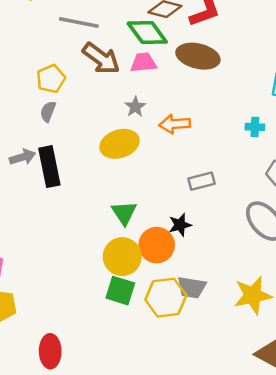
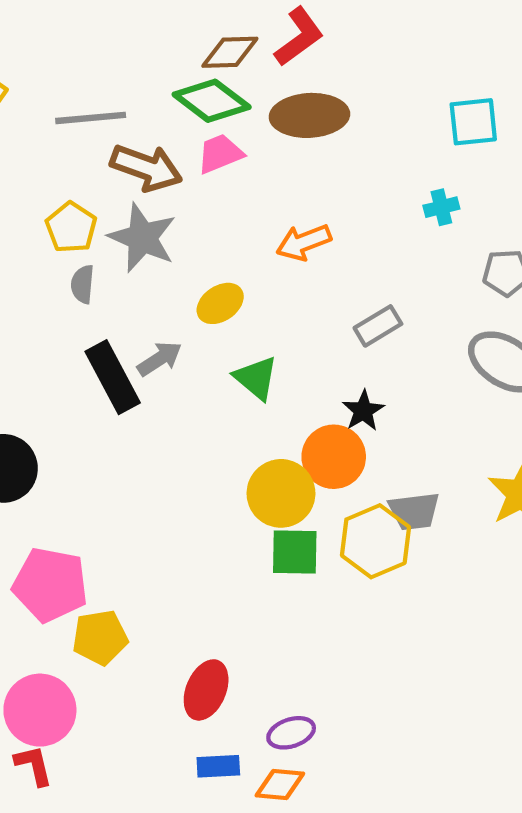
gray star: (135, 107) -> (142, 238), moved, size x1.8
yellow ellipse: (120, 144) -> (220, 303), size x0.7
gray arrow: (23, 157) -> (160, 359), moved
green triangle: (124, 213) -> (256, 378), moved
red ellipse: (50, 351) -> (206, 690), turned 40

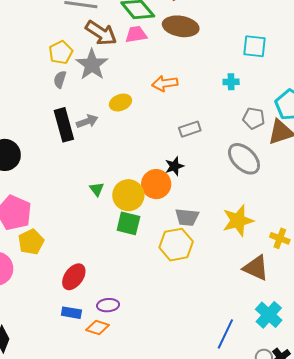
green triangle: (256, 378) -> (97, 189), moved, size x0.7
yellow hexagon: (375, 541) -> (176, 245), moved
yellow pentagon: (100, 637) -> (31, 242), turned -30

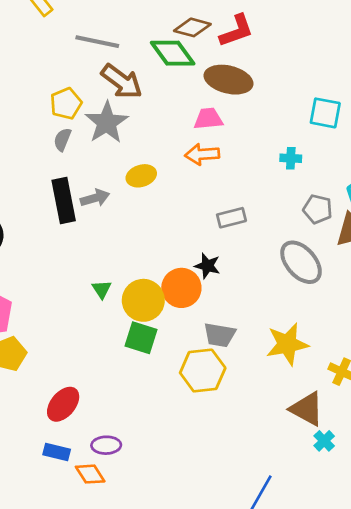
pink trapezoid: (136, 34) -> (208, 119), moved
black star: (174, 166) -> (207, 266), turned 30
cyan cross: (269, 315) -> (324, 441), moved, size x0.6
orange diamond: (98, 327) -> (90, 474), turned 35

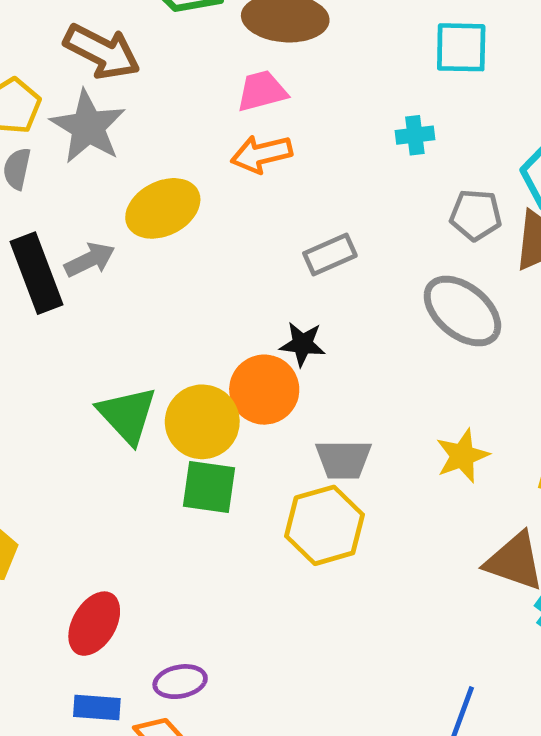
yellow ellipse: (141, 176) -> (163, 208), size x1.4
green triangle: (102, 289) -> (127, 415), size x1.8
yellow star: (287, 344) -> (462, 456), size x0.7

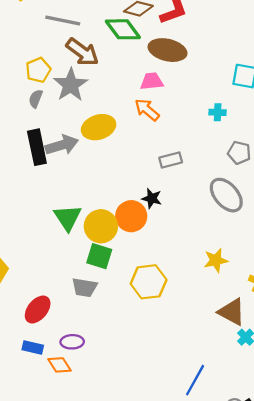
orange arrow: (261, 154) -> (147, 110), turned 45
gray arrow: (90, 260) -> (62, 145), size x1.4
gray trapezoid: (343, 459) -> (84, 288), moved

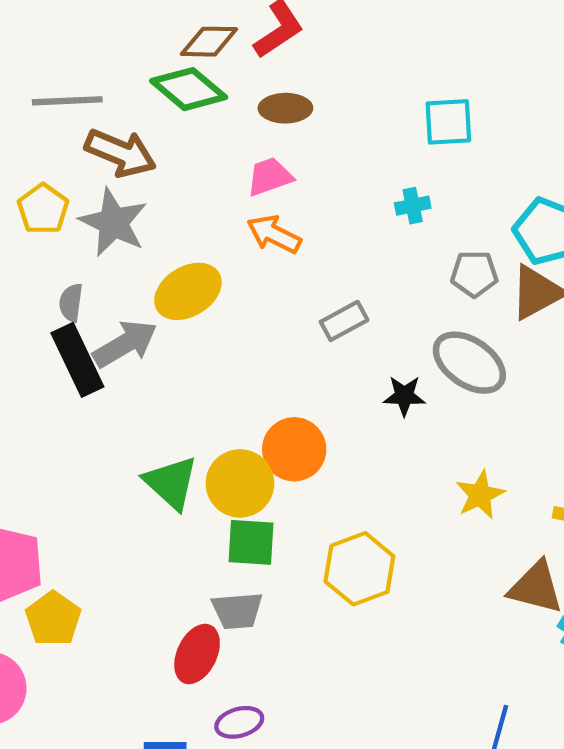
brown ellipse: (168, 50) -> (285, 108), size x0.7
gray semicircle: (36, 99) -> (71, 303), moved
black star: (152, 198) -> (404, 396), moved
red ellipse: (38, 309) -> (197, 654), moved

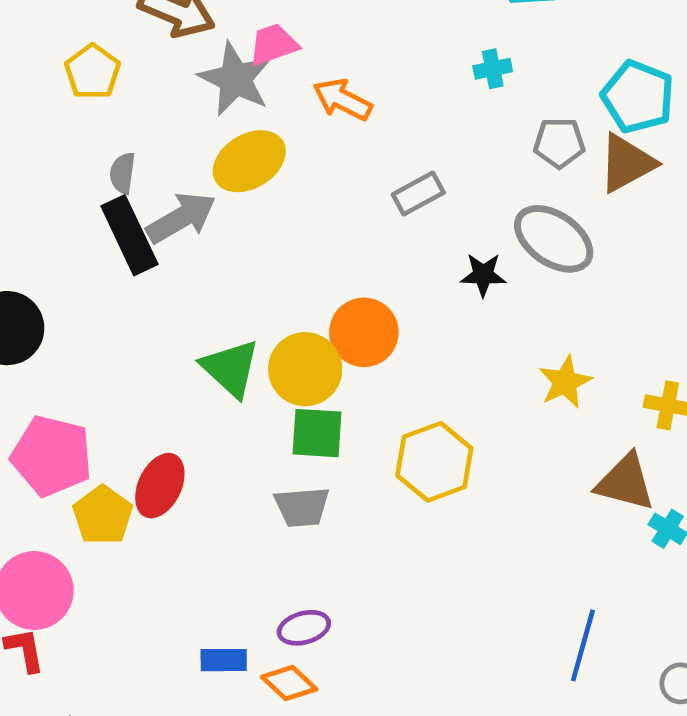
pink trapezoid: (270, 177) -> (273, 44), moved
gray star: (113, 222) -> (235, 79), moved
red ellipse: (197, 654) -> (160, 486), moved

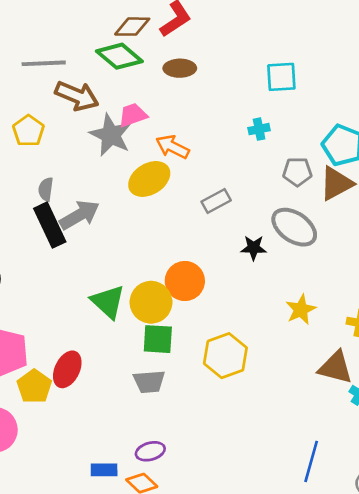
yellow ellipse: (249, 161) -> (149, 179), moved

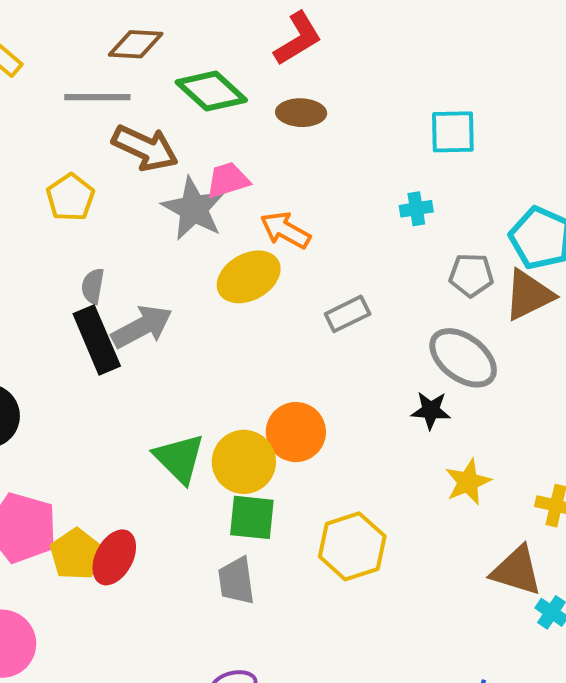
brown diamond: (132, 27) -> (136, 44), moved
black star: (254, 248) -> (431, 410), moved
gray trapezoid: (149, 382) -> (236, 581), turned 84
yellow pentagon: (34, 386) -> (76, 554), moved

